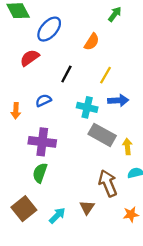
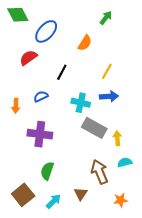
yellow line: (106, 75) -> (107, 71), moved
green semicircle: (40, 173) -> (47, 171), moved

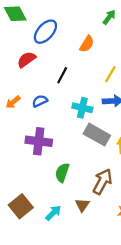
orange arrow: (16, 106) -> (13, 102), moved, turned 48
green semicircle: (47, 171) -> (62, 173), moved
brown arrow: (100, 172) -> (102, 182), turned 50

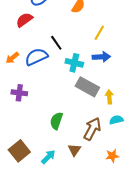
black line: (62, 75) -> (56, 43), moved, turned -63
blue semicircle: (40, 101) -> (36, 57), size x1.6
purple cross: (39, 141) -> (19, 93), moved, size x0.7

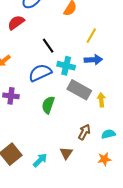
blue semicircle: (36, 57) -> (40, 73), moved
cyan semicircle: (116, 120) -> (108, 134), moved
green semicircle: (56, 121) -> (48, 105), moved
brown arrow: (92, 129) -> (84, 132), size x0.7

